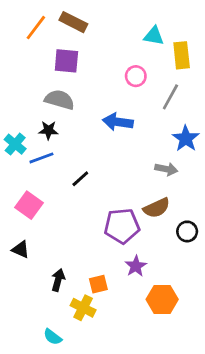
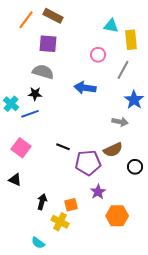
black line: (80, 179) -> (63, 147), moved, turned 64

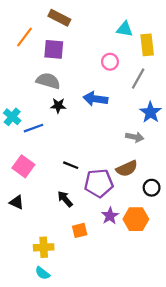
orange line: (26, 20) -> (25, 37), moved
black star: (35, 94) -> (58, 106), moved
black arrow: (42, 202) -> (65, 199), moved, turned -56
orange hexagon: (117, 216) -> (136, 219), moved
yellow cross: (60, 222) -> (44, 247), moved, turned -30

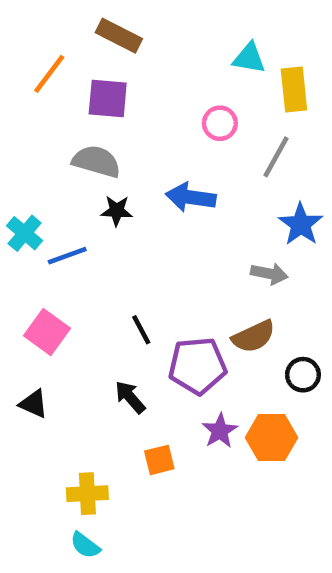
black line: (71, 165) -> (141, 330), turned 40

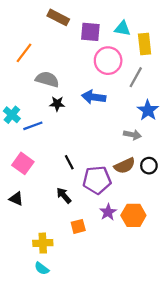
orange line: (49, 74) -> (24, 53), moved
purple square: (108, 99) -> (90, 32), moved
pink circle: (220, 123) -> (108, 61), size x1.6
black circle: (303, 375) -> (149, 166), moved

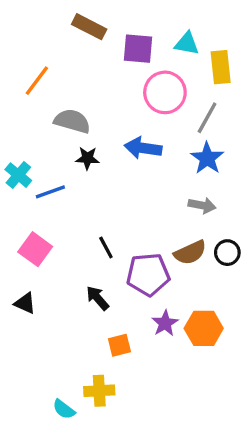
blue star: (148, 110) -> (207, 158), moved
yellow cross: (43, 243) -> (99, 391), moved

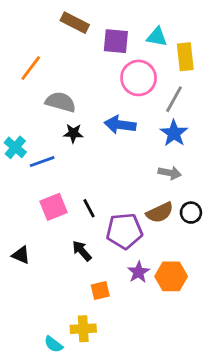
pink square: (35, 249) -> (53, 207), moved, turned 32

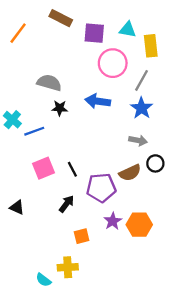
orange line: (31, 68) -> (18, 33), moved
black circle: (191, 213) -> (155, 163), moved
black arrow: (82, 251) -> (67, 204), turned 78

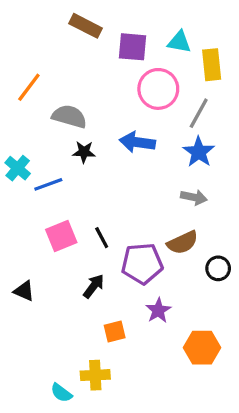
orange line: (18, 33) -> (29, 87), moved
black circle: (155, 163) -> (218, 268), moved
orange hexagon: (139, 225) -> (202, 348), moved

